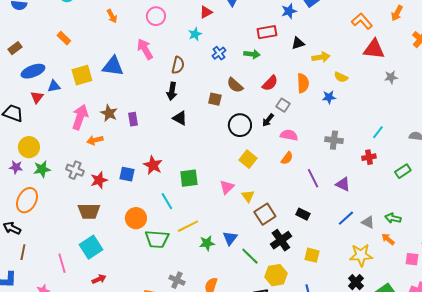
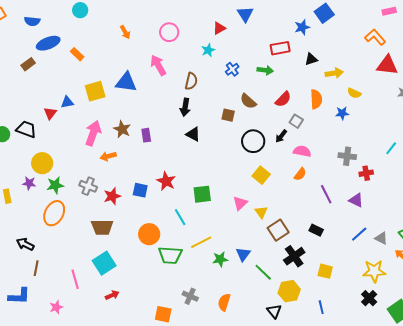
blue ellipse: (33, 71) -> (48, 43), moved
red cross: (369, 157) -> (366, 173), moved
orange ellipse: (27, 200) -> (54, 213), moved

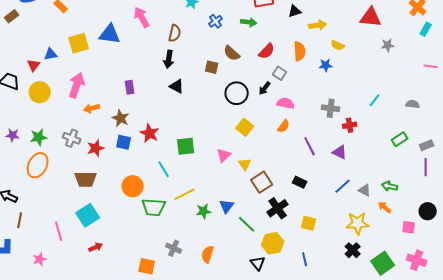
brown star: (122, 129) -> (121, 118), moved
yellow circle: (42, 163) -> (40, 92), moved

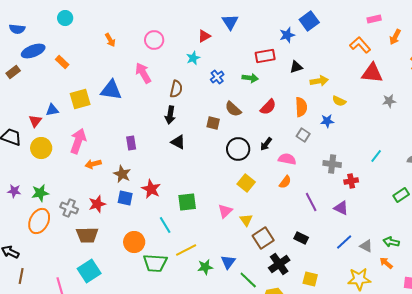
gray square: (280, 73) -> (303, 135), moved
gray cross: (72, 138) -> (69, 208), moved

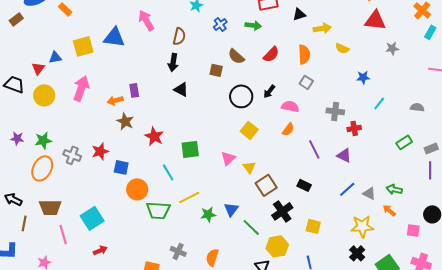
blue star: (327, 121) -> (363, 77), moved
orange arrow: (93, 164) -> (115, 100), moved
blue square: (125, 198) -> (121, 167), moved
brown trapezoid: (87, 235) -> (50, 207), moved

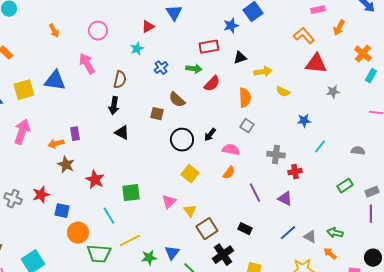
red semicircle: (271, 54) -> (212, 84), moved

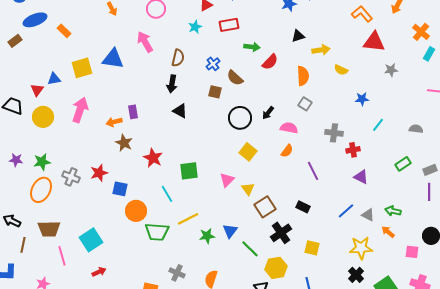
red rectangle: (209, 47) -> (229, 25), moved
blue cross: (161, 68) -> (213, 64), moved
purple triangle: (285, 199) -> (361, 177), moved

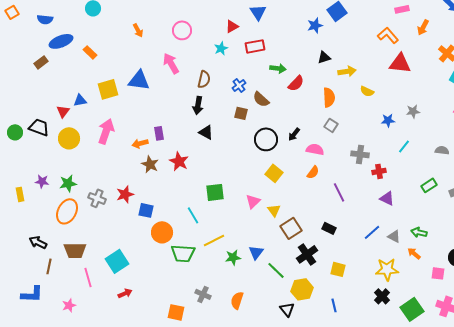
gray star: (391, 70) -> (413, 111), moved
red star: (153, 158) -> (179, 161), moved

